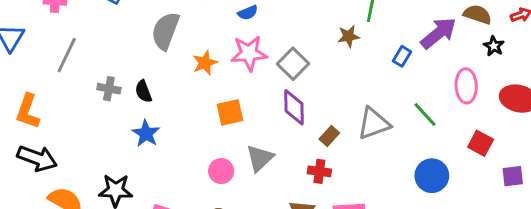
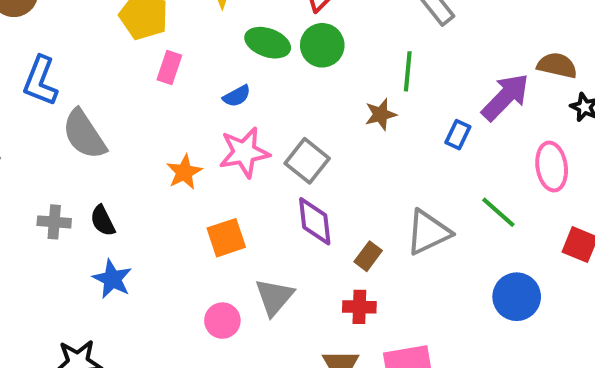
gray semicircle: (165, 31) -> (84, 134), moved, turned -48

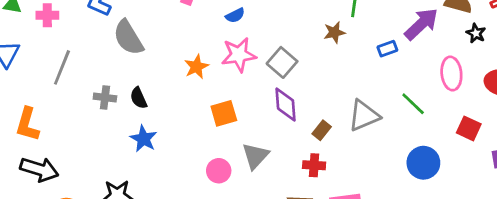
blue rectangle: (458, 135) -> (387, 49), turned 42

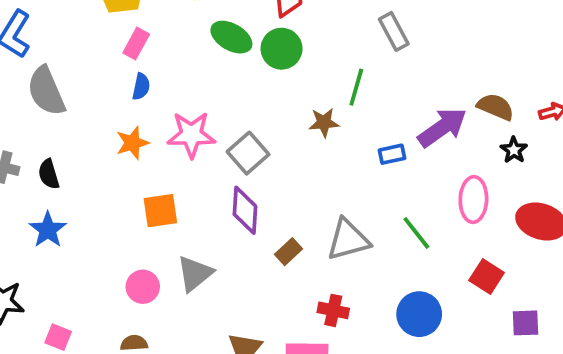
blue semicircle: (235, 15) -> (141, 87), moved, turned -60
red cross: (314, 165) -> (333, 310), moved

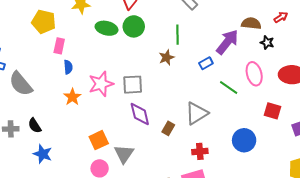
gray square: (248, 153) -> (133, 85), turned -35
orange square: (160, 211) -> (99, 140), moved
green line: (416, 233) -> (229, 87), moved

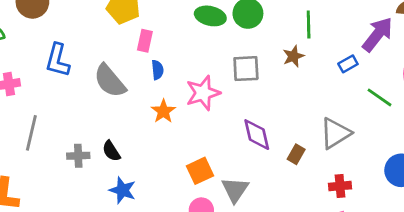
gray semicircle: (21, 84) -> (110, 81), moved
gray square: (133, 85) -> (246, 69), moved

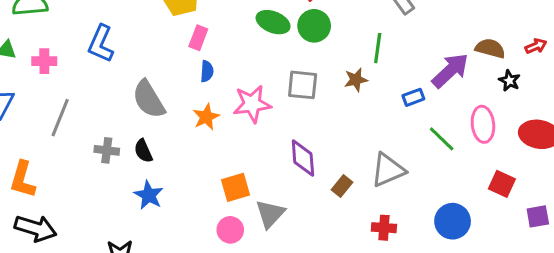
gray semicircle: (110, 81) -> (149, 99), moved

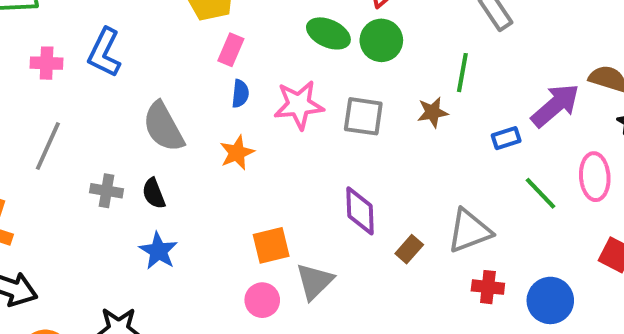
pink cross: (44, 61) -> (47, 63), moved
pink star: (252, 104) -> (299, 105), moved
red cross: (384, 228) -> (488, 287), moved

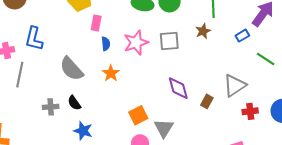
gray line: (48, 146) -> (20, 75), moved

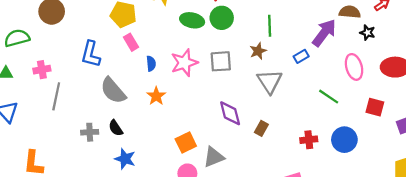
pink rectangle: (96, 23) -> (131, 42), moved, turned -42
blue L-shape: (34, 39) -> (91, 54), moved
green line: (266, 59) -> (329, 97), moved
gray triangle: (235, 86) -> (270, 81), moved, turned -30
gray triangle: (164, 128) -> (214, 157), turned 35

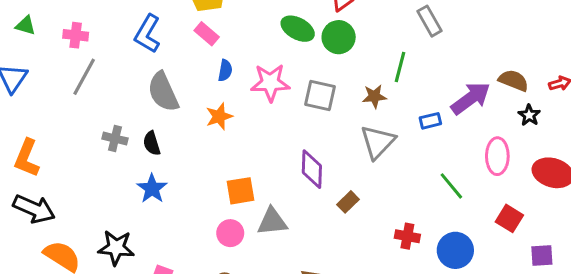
pink rectangle: (131, 42) -> (207, 34), turned -35

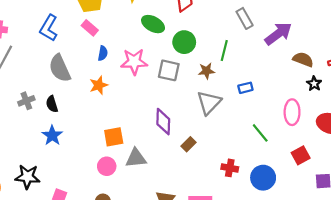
green circle: (339, 37) -> (184, 42), moved
purple arrow: (471, 98) -> (278, 34), moved
gray cross: (115, 139) -> (26, 101), turned -35
red square: (509, 218) -> (301, 155), turned 30

